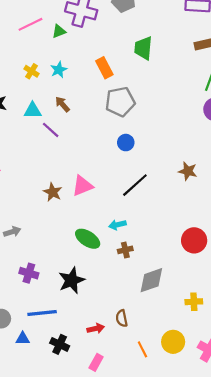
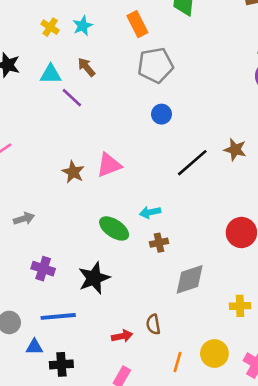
black line: (135, 185) -> (192, 163), moved
black cross: (60, 344) -> (61, 364), moved, turned -30
orange line: (142, 349) -> (178, 362), turned 42

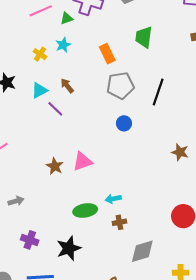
cyan star: (83, 26) -> (63, 45), moved
cyan triangle: (51, 74) -> (39, 90), turned -30
black line: (192, 163) -> (158, 92), moved, turned -32
green ellipse: (114, 228) -> (85, 211), turned -45

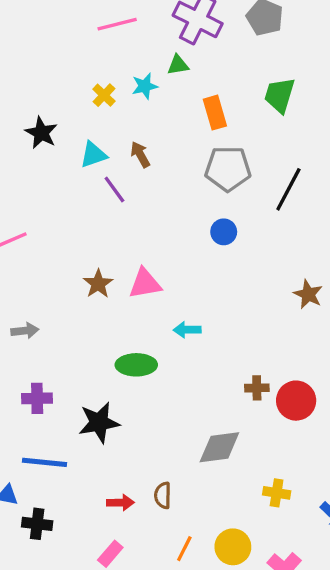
green triangle: (67, 18) -> (178, 65), moved
cyan arrow: (113, 199) -> (187, 330), moved
brown cross: (119, 222) -> (257, 388), moved
purple cross: (30, 240) -> (37, 398), turned -30

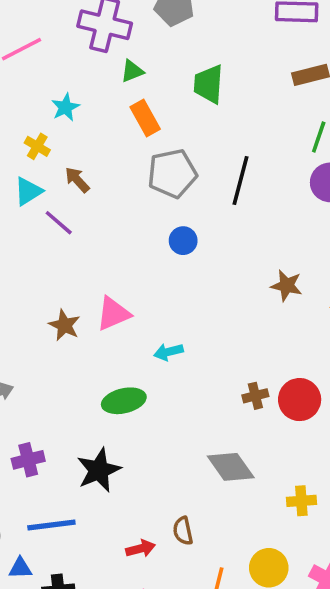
green triangle: (178, 65) -> (132, 71), moved
yellow cross: (104, 95) -> (37, 146), moved
gray diamond: (219, 447) -> (231, 467), turned 75

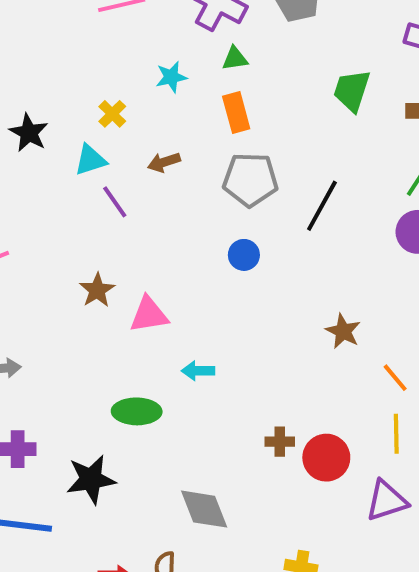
green trapezoid: (209, 84) -> (352, 90), moved
cyan star: (65, 107) -> (171, 77), moved
brown arrow: (77, 180) -> (164, 162), moved, turned -80
brown star: (64, 325) -> (97, 290), moved
gray diamond: (231, 467) -> (204, 509), moved

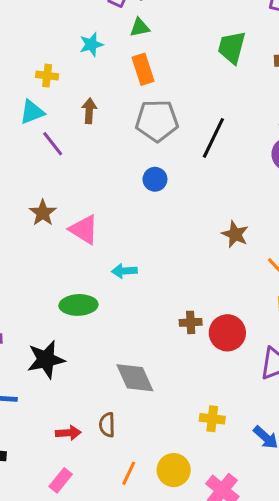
yellow cross: (112, 114) -> (47, 76), turned -35
brown arrow: (164, 162) -> (89, 111), turned 115
pink triangle: (149, 315) -> (84, 230), turned 44

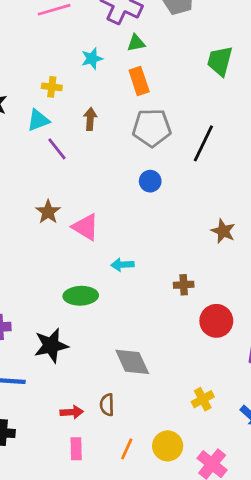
brown cross: (191, 322) -> (184, 285), moved
yellow cross: (212, 419) -> (203, 399), turned -35
pink rectangle: (61, 480) -> (76, 449), moved, turned -40

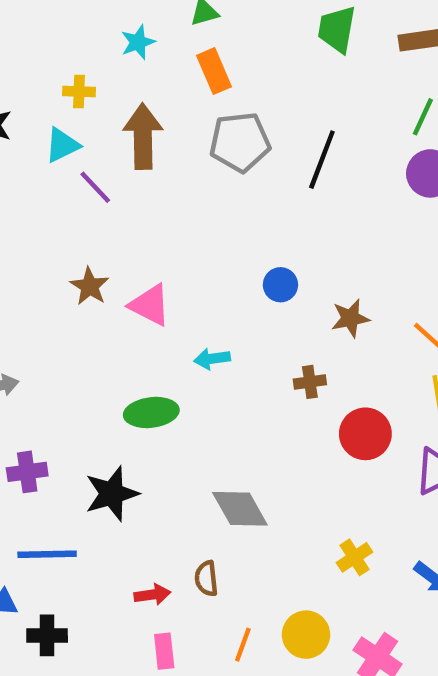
brown arrow: (90, 119) -> (143, 136), size x1.8
blue circle: (150, 181) -> (280, 285), moved
brown star: (223, 231) -> (350, 318), moved, turned -30

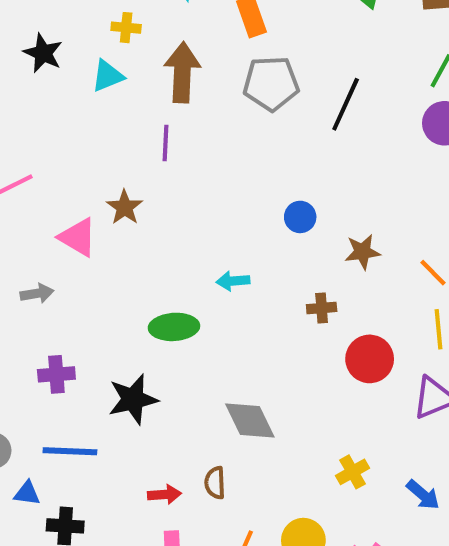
purple line: (95, 187) -> (165, 143), moved, turned 42
pink triangle: (150, 305) -> (78, 237), moved

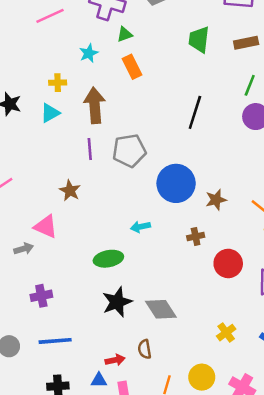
gray pentagon: (271, 83) -> (129, 151), moved
blue circle: (300, 217) -> (176, 183), size x2.0
pink triangle: (78, 237) -> (46, 226), moved
black star: (133, 399) -> (117, 302), moved
blue triangle: (27, 493) -> (99, 380), moved

